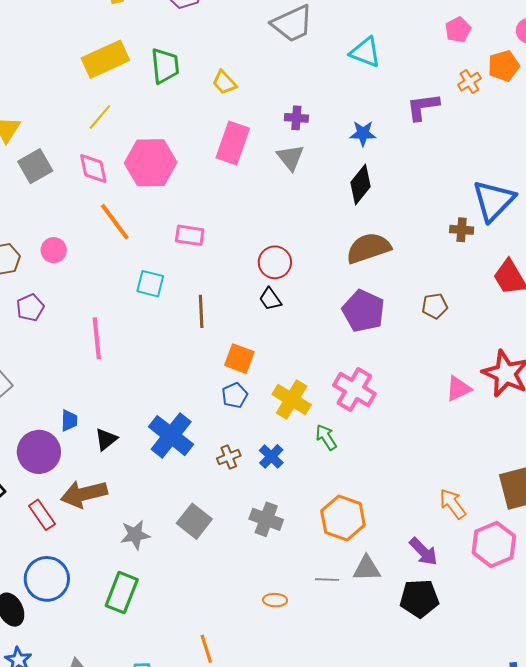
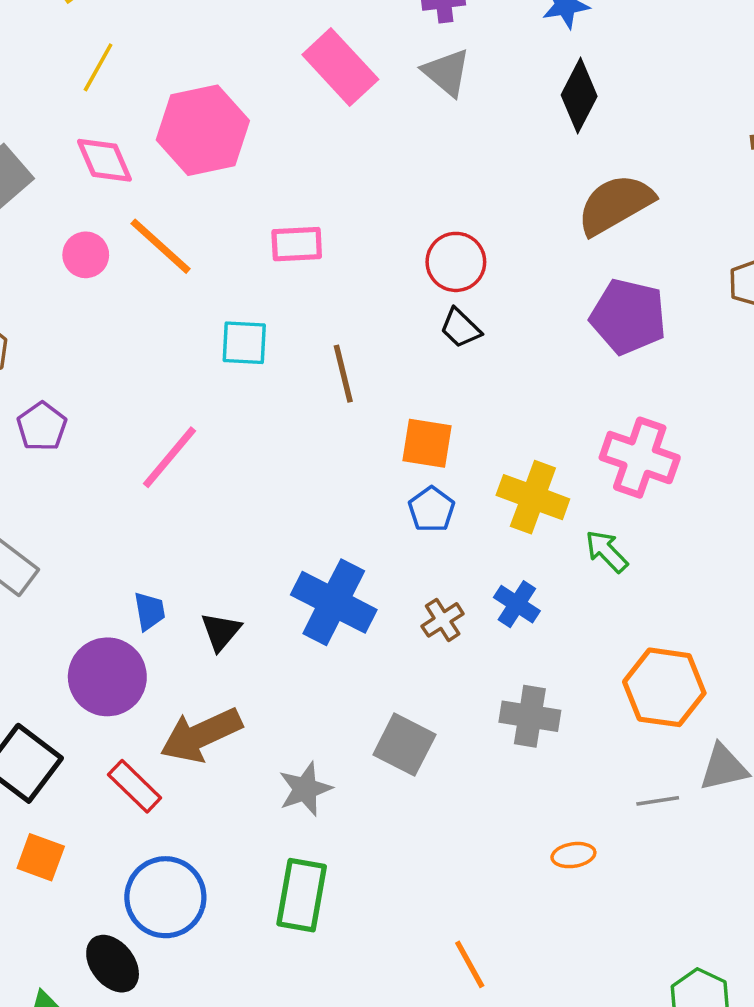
pink rectangle: (233, 143) -> (340, 67), turned -51
pink circle: (54, 250) -> (86, 255), moved
pink line: (97, 338) -> (170, 457), turned 57

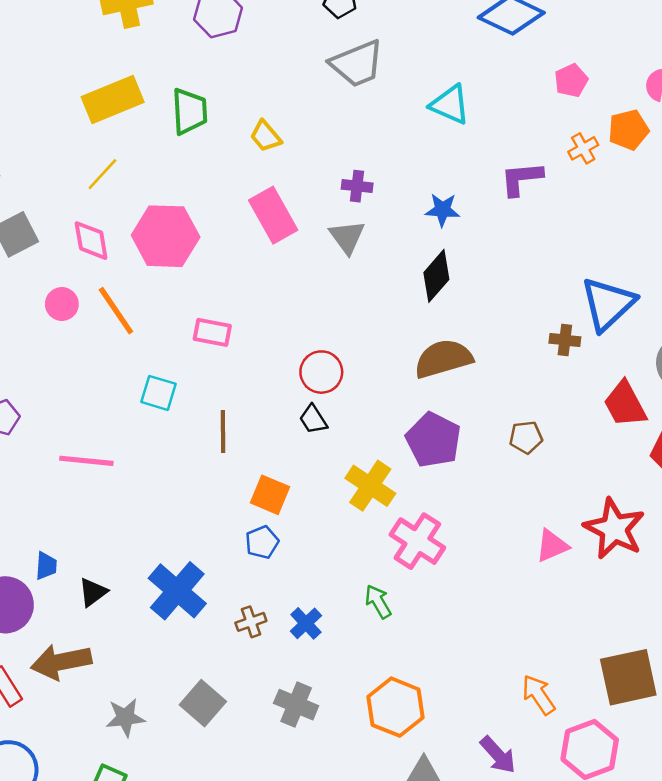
pink line: (170, 457) -> (86, 461), turned 42
yellow cross: (533, 497) -> (370, 486), moved

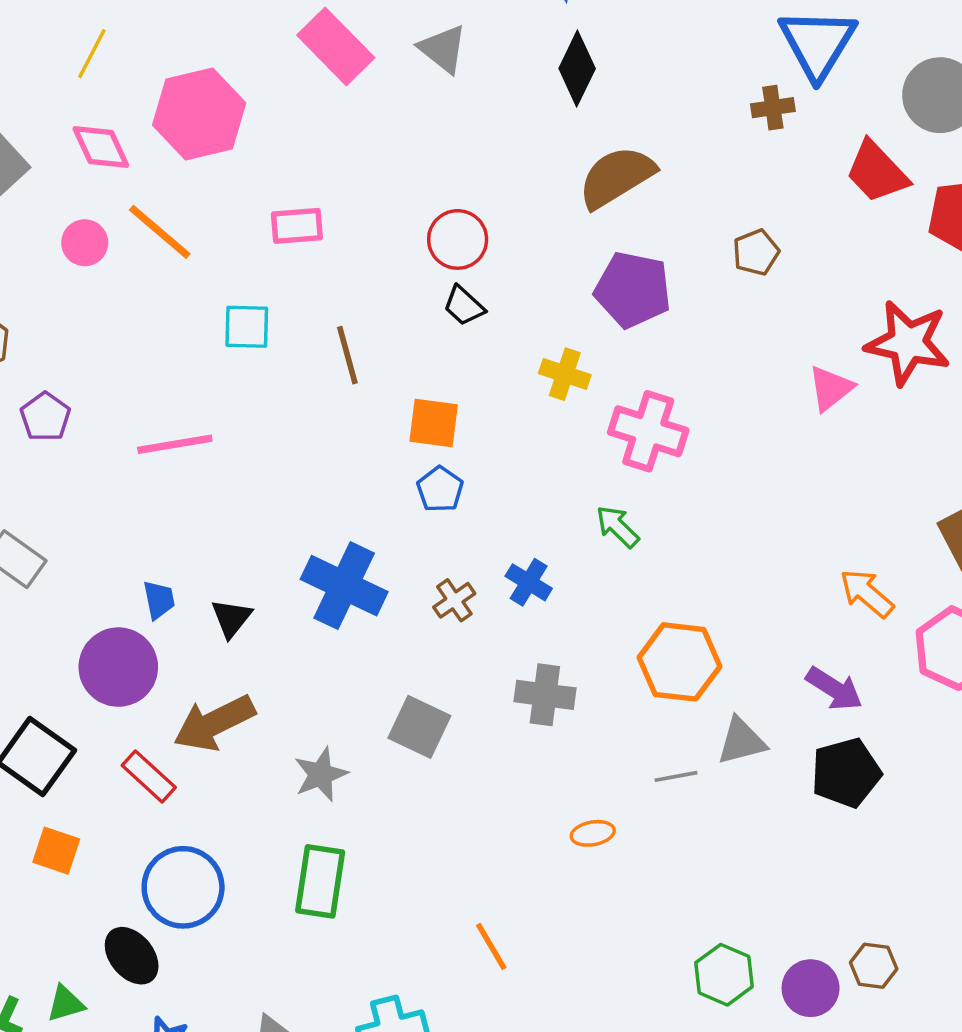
yellow cross: (370, 486) -> (565, 374), size x0.7

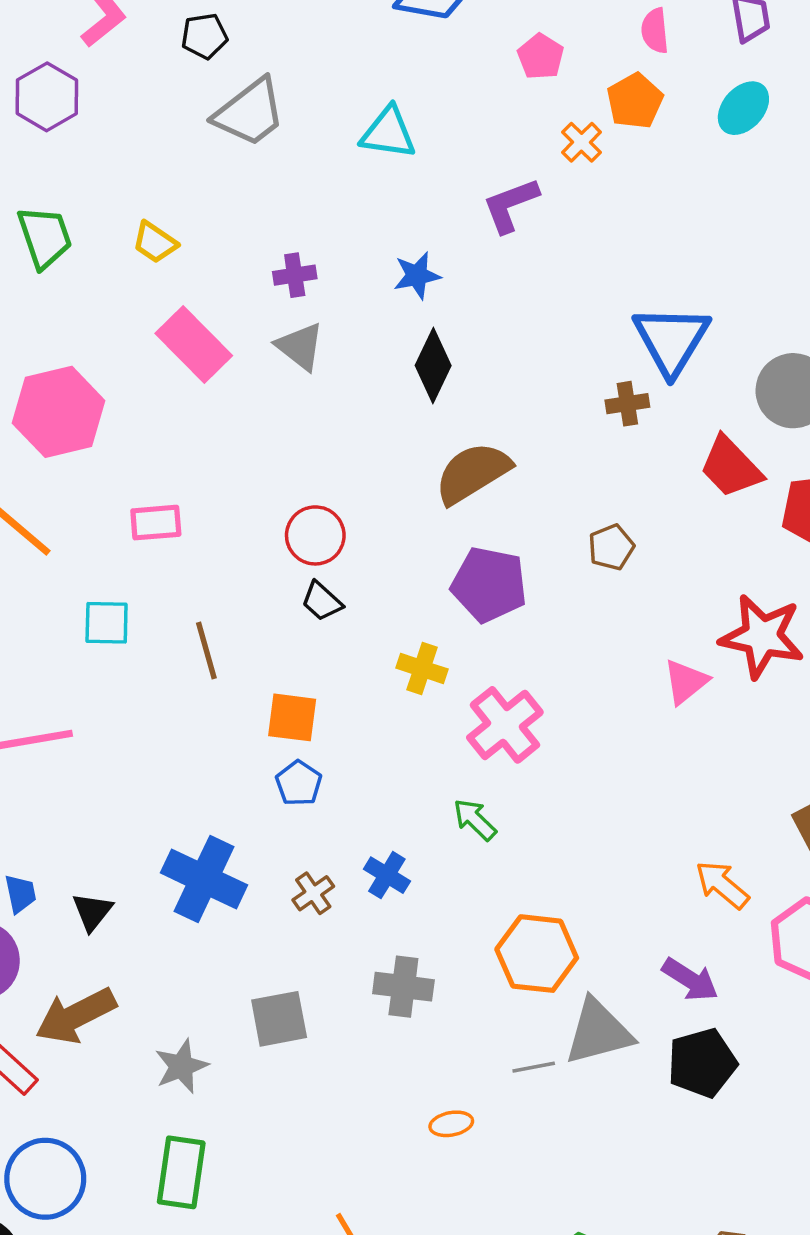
pink cross: (648, 431) -> (505, 725), turned 34
gray square: (419, 727) -> (279, 1019), turned -36
gray triangle: (741, 741) -> (598, 1032), size x1.4

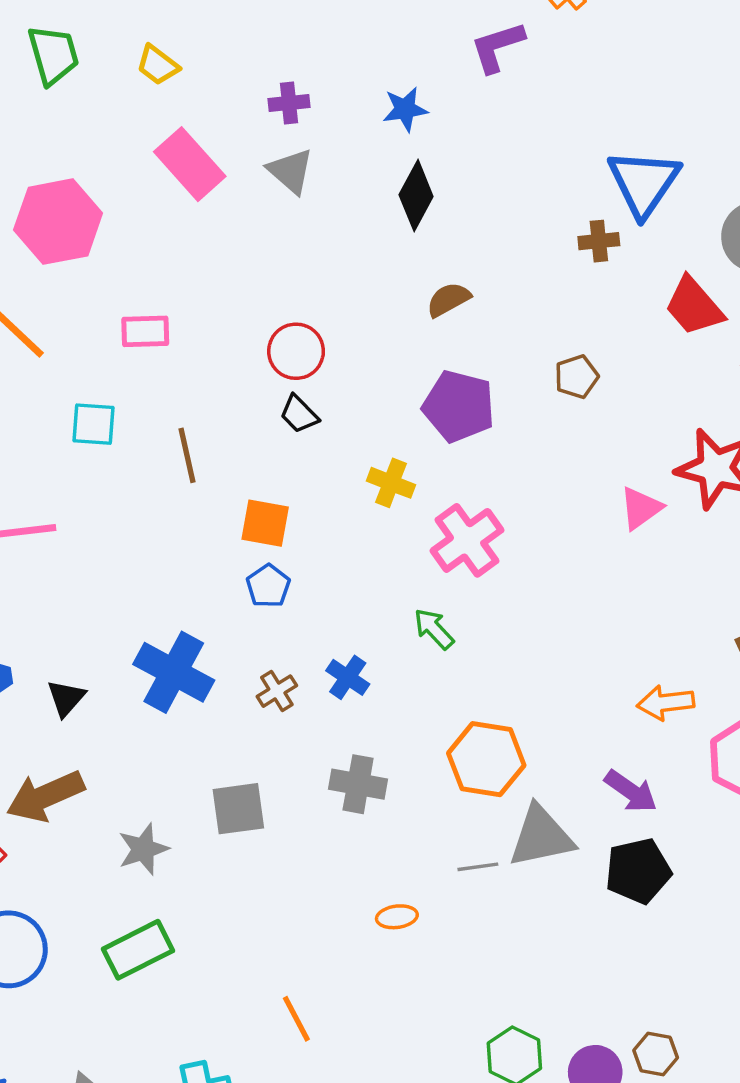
brown semicircle: (473, 473) -> (448, 300), size x0.6
orange arrow: (722, 885) -> (666, 703), turned -50
green rectangle: (181, 1172) -> (138, 950), turned 52

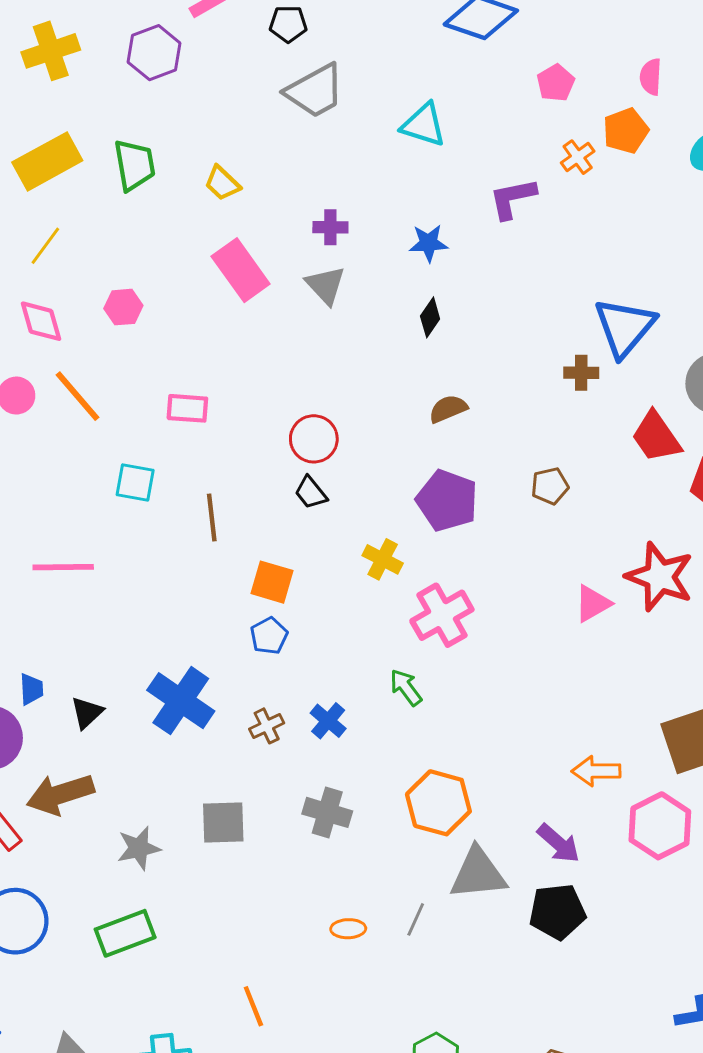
black diamond: (416, 196) -> (430, 317), size x0.7
pink hexagon: (58, 222) -> (123, 307), size x0.5
gray line: (478, 867) -> (416, 919), moved, turned -64

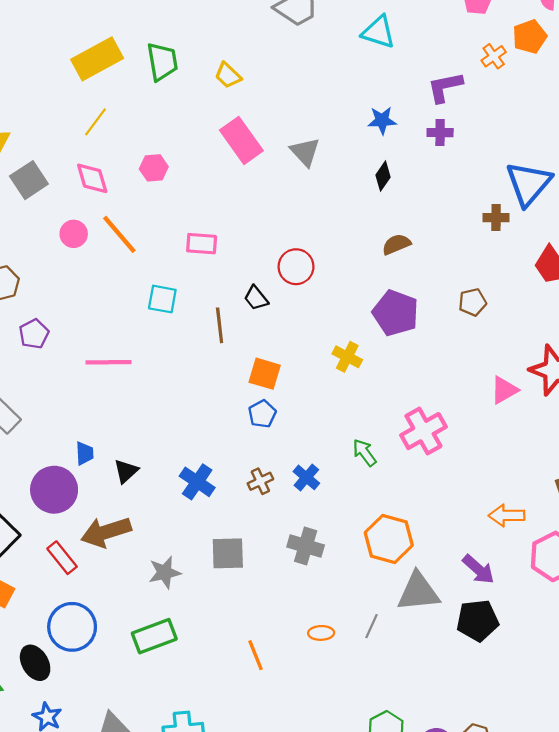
purple cross: (330, 227) -> (440, 133), moved
black trapezoid: (311, 493) -> (256, 298), moved
pink cross: (442, 615) -> (423, 431), moved
blue cross: (181, 701) -> (197, 482), moved, size x0.7
orange line: (253, 1006) -> (256, 655), moved

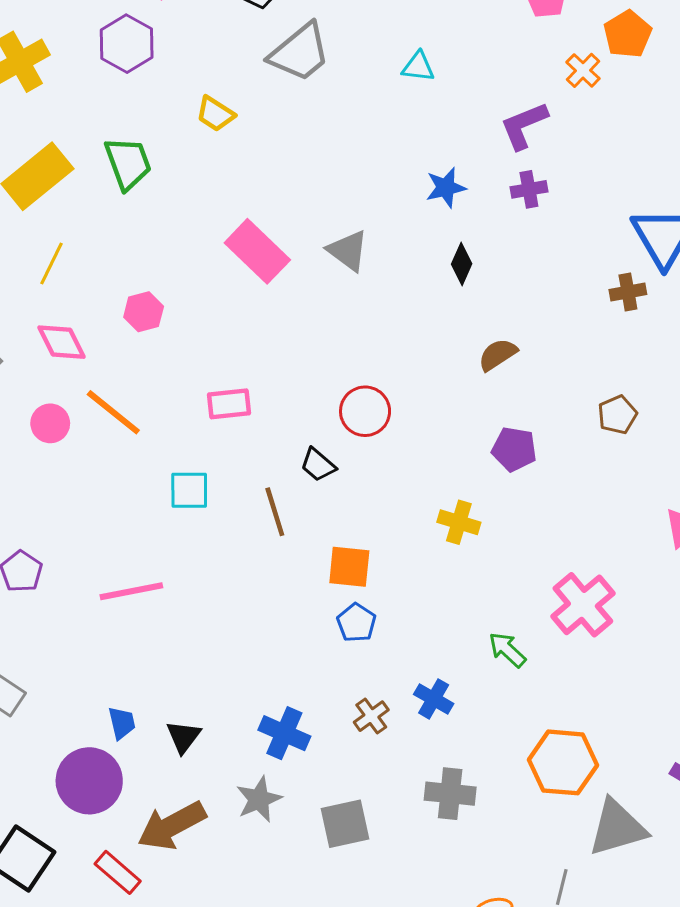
cyan triangle: (379, 32) -> (418, 67), size x0.7
yellow trapezoid: (228, 75) -> (215, 114), moved
purple pentagon: (396, 313) -> (514, 449), size x0.7
gray star: (165, 572) -> (259, 799), moved

